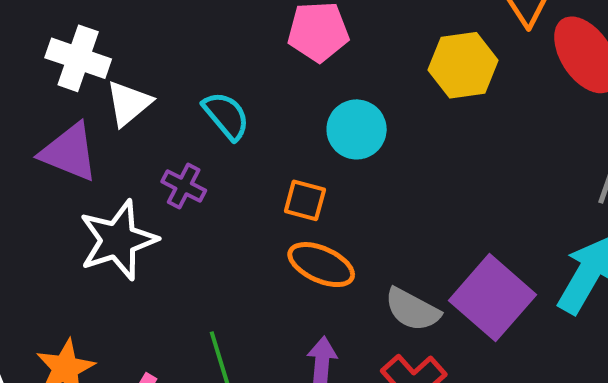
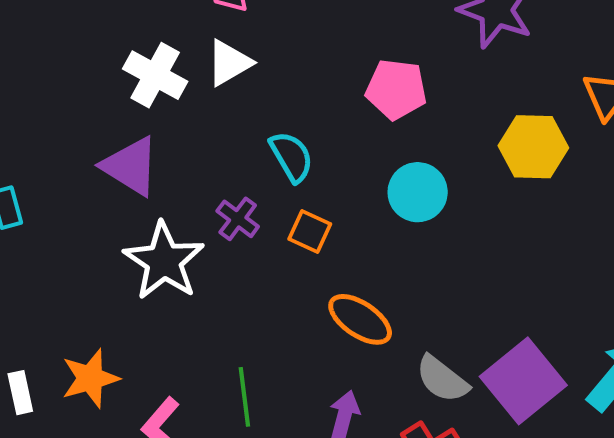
white triangle: (129, 103) -> (229, 63), moved
orange square: (305, 200) -> (310, 232), moved
white star: (118, 240) -> (164, 261), turned -30

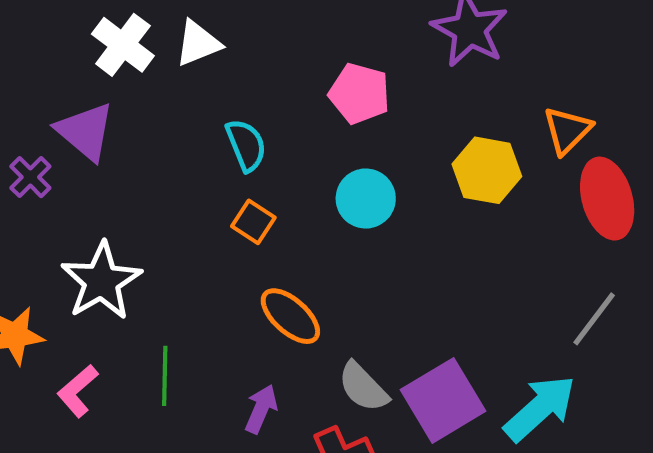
purple cross: (238, 219) -> (30, 177), moved
white star: (164, 261) -> (101, 281), moved

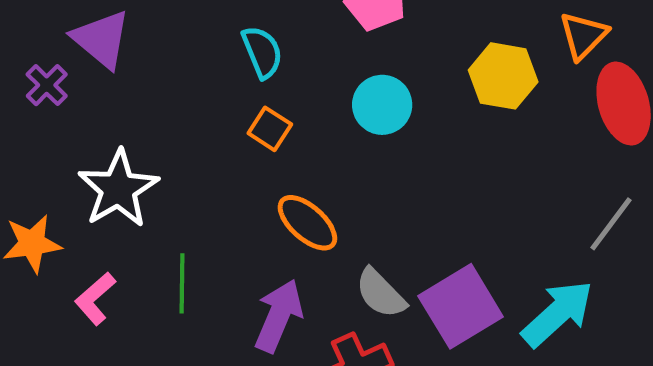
purple arrow: (261, 409) -> (279, 316), size x1.5

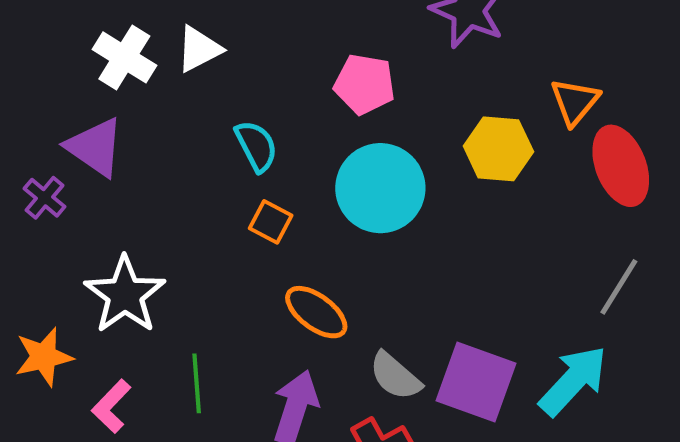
cyan circle: (382, 105) -> (380, 188), size x1.5
purple square: (461, 306) -> (476, 382), turned -34

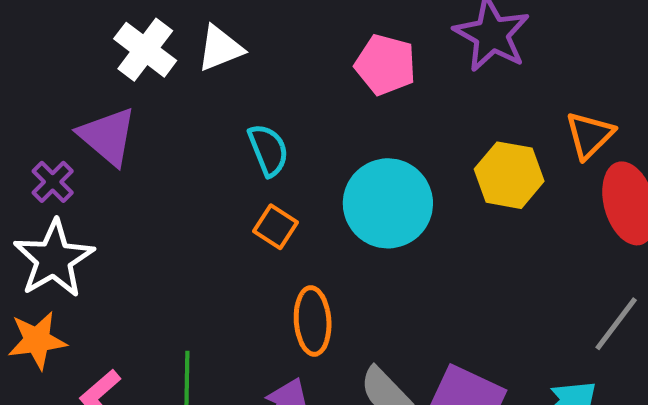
pink pentagon: (364, 84) -> (385, 65), moved
white star: (125, 295) -> (54, 259), moved
orange ellipse: (316, 312) -> (313, 321), turned 44

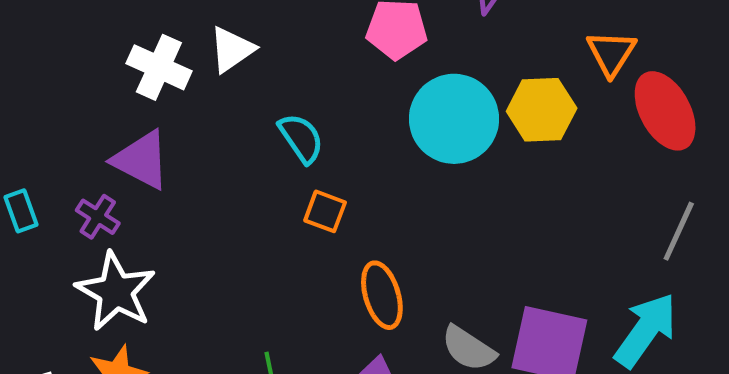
cyan circle: (388, 203) -> (454, 119), moved

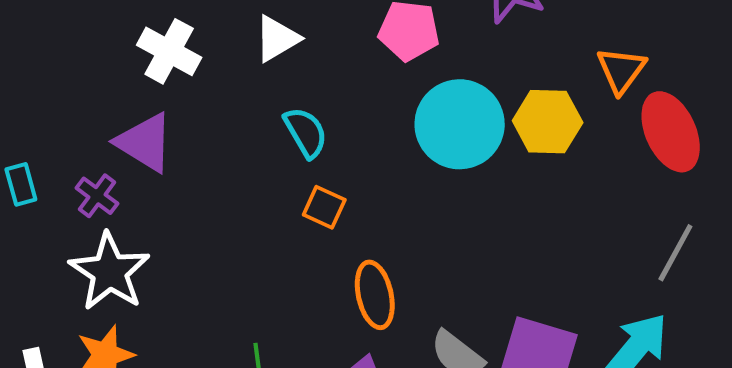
white triangle: (232, 49) -> (277, 39), moved

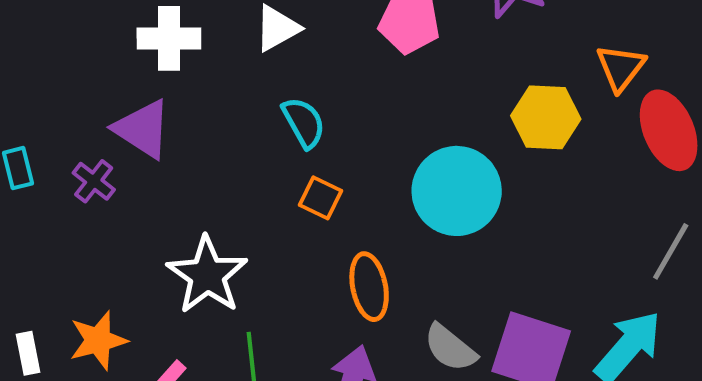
white cross: (169, 51) -> (169, 38), turned -30
cyan circle: (460, 124) -> (457, 191), moved
white star: (110, 272) -> (207, 275), moved

